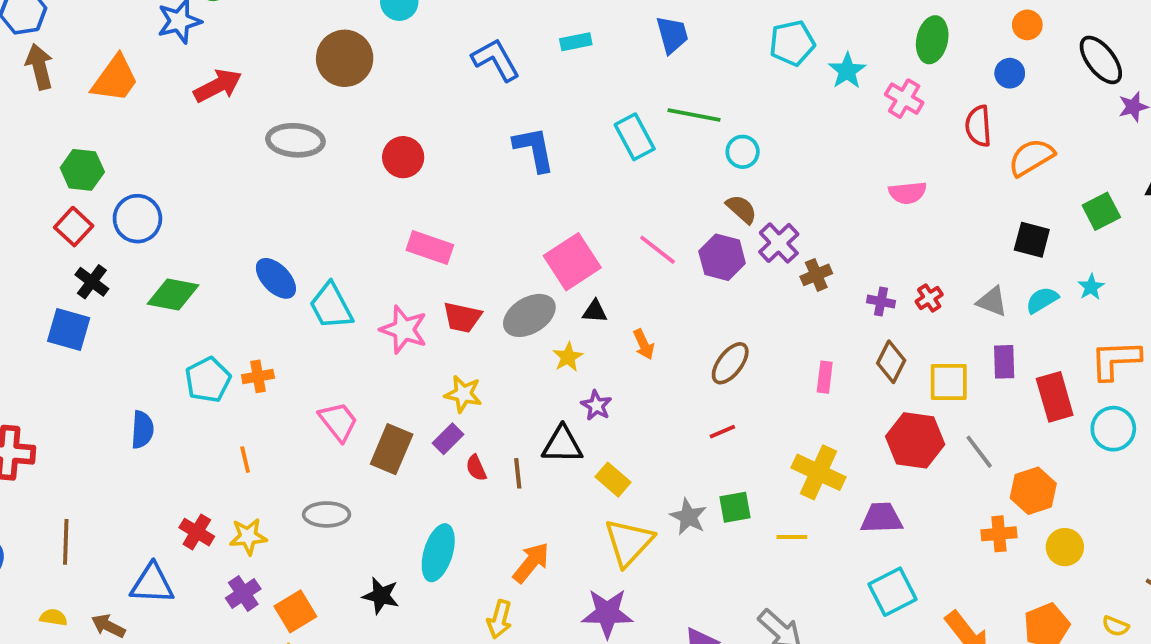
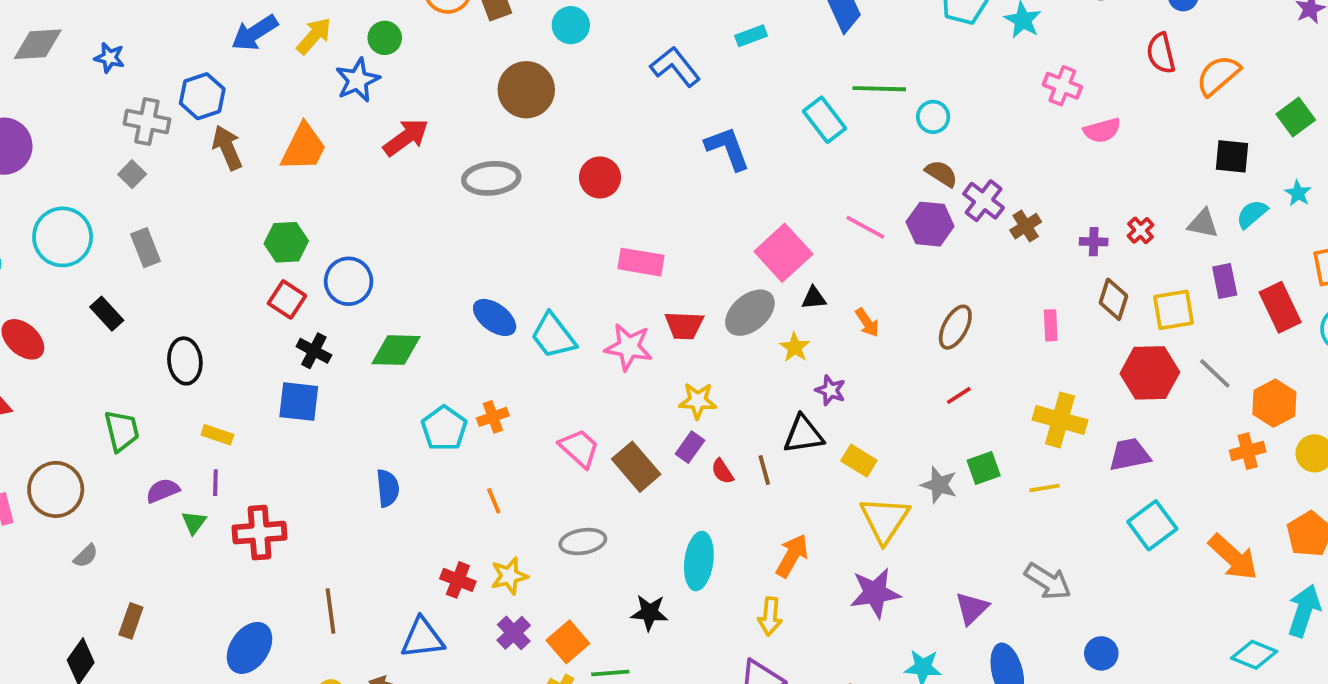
pink cross: (904, 99) -> (1062, 86), moved
brown rectangle: (392, 449) -> (636, 467), turned -54

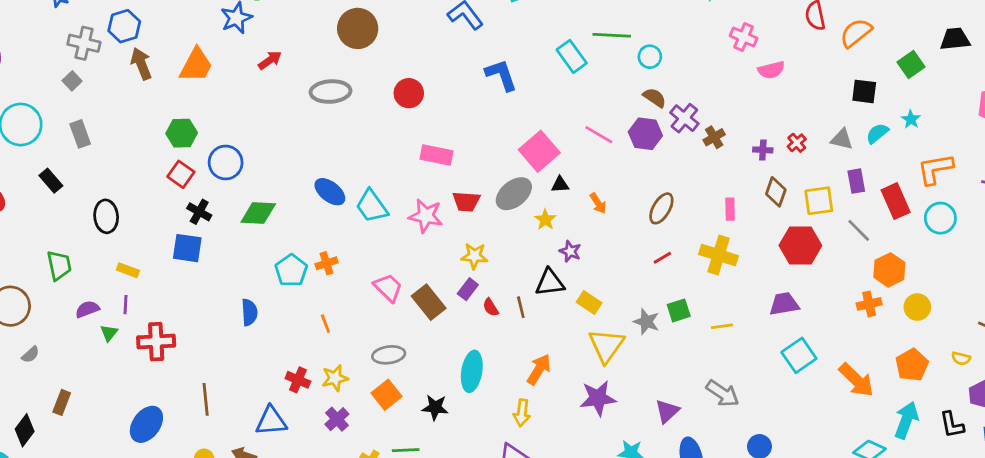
red arrow: (406, 137) -> (270, 60), size x0.7
gray line: (1215, 373) -> (859, 230), moved
yellow cross: (1060, 420) -> (719, 255), moved
orange square: (568, 642) -> (386, 395), moved

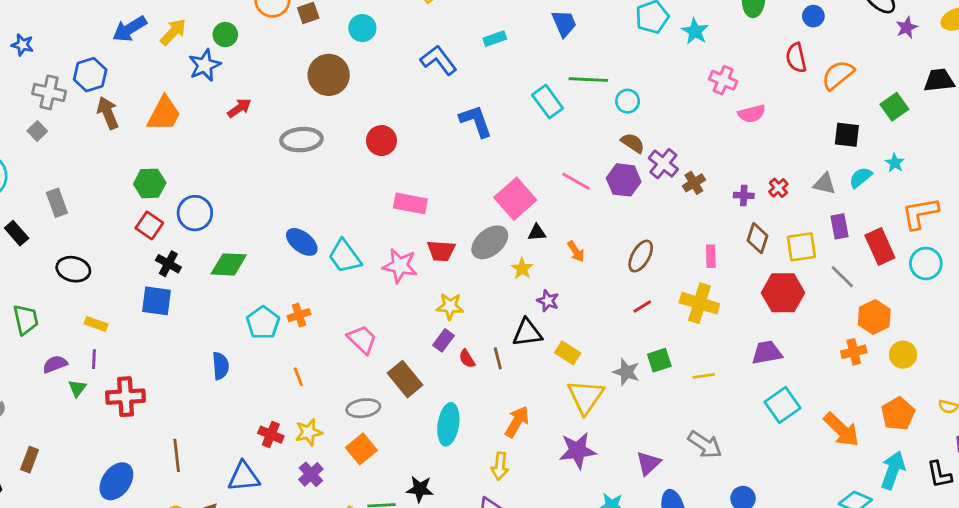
gray rectangle: (80, 134) -> (57, 203), moved
black ellipse: (106, 216) -> (73, 269), turned -72
brown rectangle: (429, 302) -> (405, 379), moved
black star: (435, 407) -> (420, 489), moved

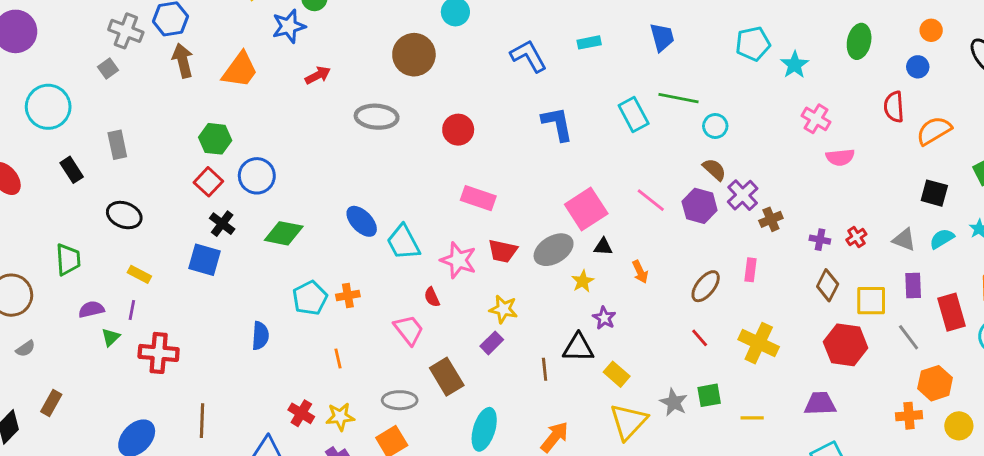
pink rectangle: (711, 256) -> (751, 270), moved
red line: (642, 306) -> (700, 338), turned 72
red semicircle: (467, 359) -> (432, 297), moved

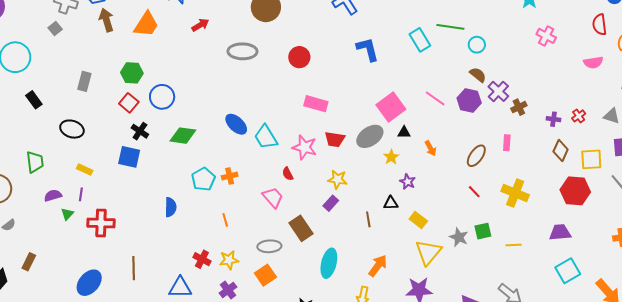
gray rectangle: (117, 145) -> (84, 81), moved, turned 30
pink semicircle: (840, 157) -> (593, 62), moved
black triangle: (578, 348) -> (391, 203), size x0.7

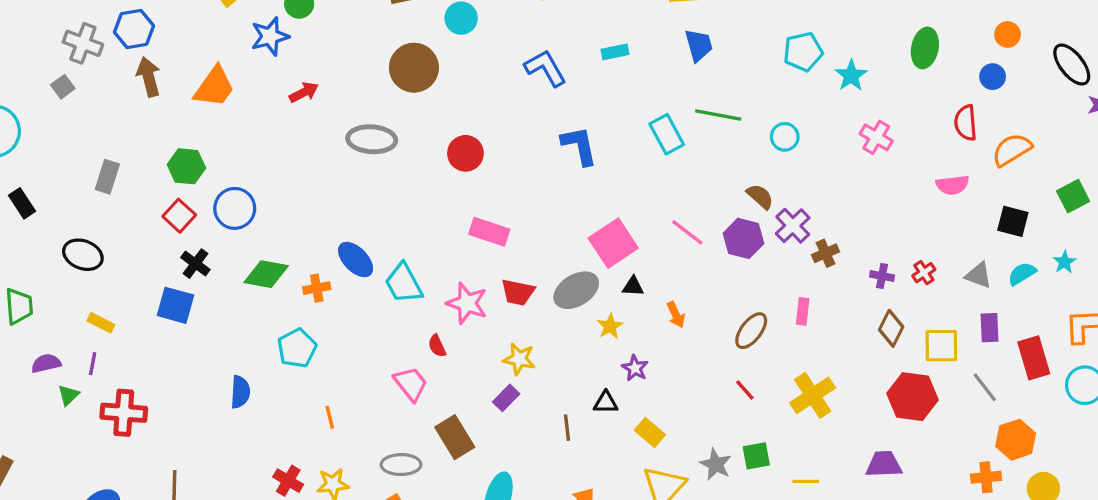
cyan circle: (477, 45) -> (785, 137), moved
orange cross: (230, 176) -> (317, 288), moved
yellow cross: (515, 193) -> (813, 395), turned 32

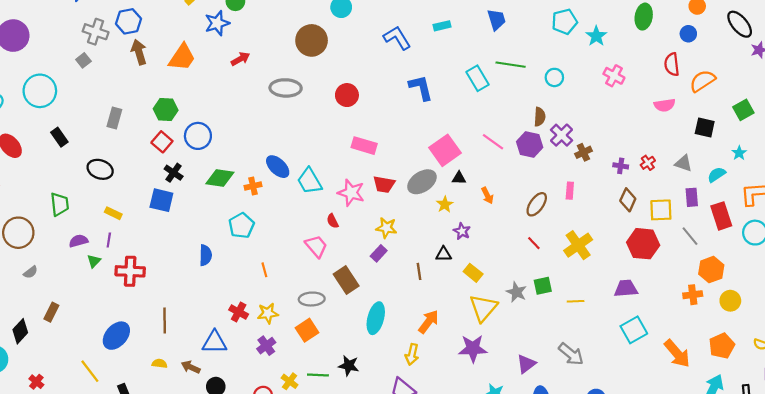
brown semicircle: (760, 196) -> (540, 117), turned 54
cyan semicircle: (1022, 274) -> (717, 175), moved

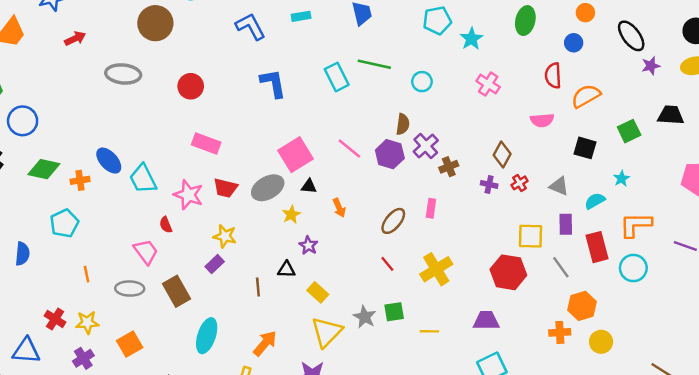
brown diamond: (628, 200) -> (502, 154), moved
gray ellipse: (312, 299) -> (130, 289), moved

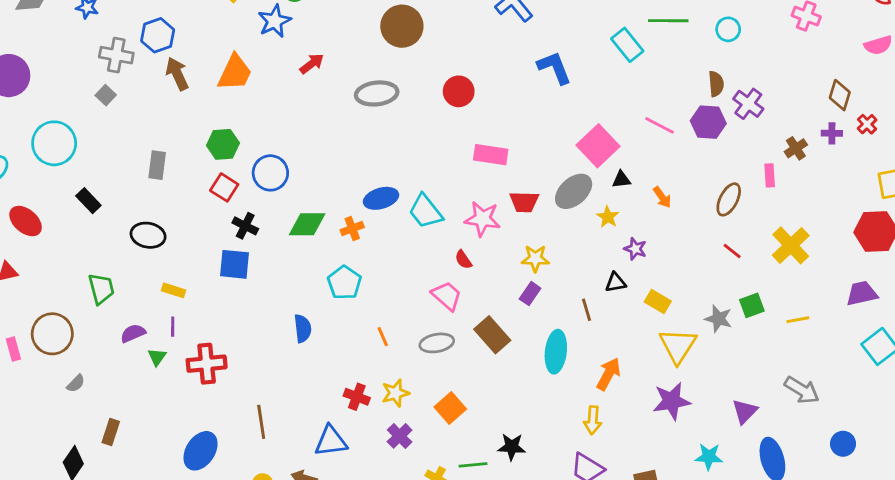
blue ellipse: (109, 161) -> (381, 198), turned -52
brown cross: (449, 167) -> (796, 148), moved
cyan ellipse: (207, 336) -> (556, 352), moved

